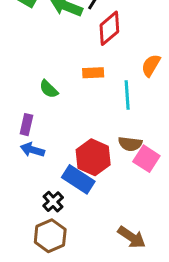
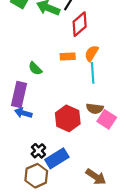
orange semicircle: (151, 65) -> (92, 53), moved
purple rectangle: (26, 125) -> (19, 94), size x1.6
blue rectangle: (78, 179) -> (57, 158), moved, turned -65

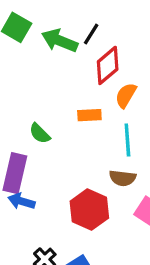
orange semicircle: (92, 53) -> (126, 95), moved
brown semicircle: (95, 109) -> (123, 178), moved

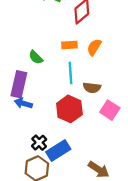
orange semicircle: (126, 95) -> (94, 47), moved
cyan line: (127, 140) -> (71, 73), moved

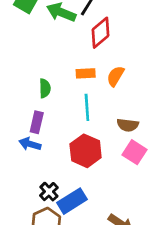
green semicircle: (36, 57) -> (45, 88), turned -136
purple rectangle: (19, 84) -> (37, 122), moved, size x0.7
brown semicircle: (92, 88) -> (128, 125), moved

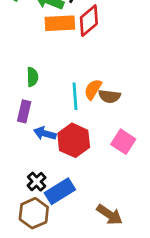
orange rectangle: (86, 73) -> (60, 23), moved, size x1.5
orange semicircle: (115, 76) -> (93, 89), moved
brown semicircle: (128, 125) -> (109, 96), moved
blue arrow: (30, 144) -> (45, 133), moved

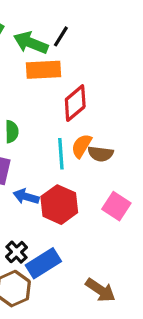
red diamond: (89, 21) -> (75, 103), moved

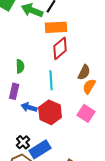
orange rectangle: (43, 70) -> (56, 27), moved
orange semicircle: (82, 146) -> (89, 86), moved
brown semicircle: (101, 154) -> (84, 72), moved, turned -70

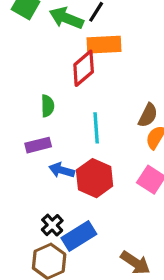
red diamond: (60, 48) -> (84, 68), moved
purple rectangle: (14, 91) -> (38, 145), turned 63

